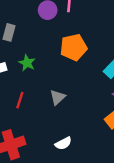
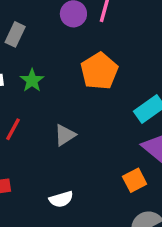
orange pentagon: (74, 47) -> (99, 71), turned -30

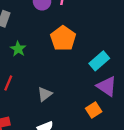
gray triangle: (65, 135) -> (45, 94), moved

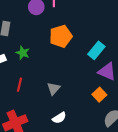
orange pentagon: (63, 38) -> (61, 36), turned 30

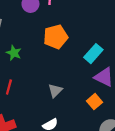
gray triangle: (53, 89) -> (55, 91), moved

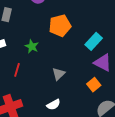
green star: (14, 53) -> (32, 46), moved

